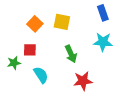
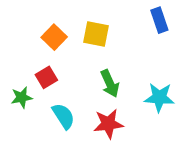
cyan star: (103, 42) -> (159, 97), moved
red square: (30, 50) -> (46, 77), turned -32
red star: (83, 81) -> (108, 124), moved

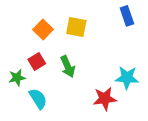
green arrow: (110, 84) -> (68, 67), moved
cyan semicircle: (63, 116) -> (38, 99), moved
red star: (108, 124) -> (105, 99), moved

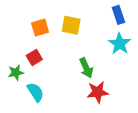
orange square: (43, 29) -> (40, 28), turned 30
green arrow: (68, 67) -> (86, 68), moved
cyan star: (127, 78) -> (120, 44), moved, turned 30

